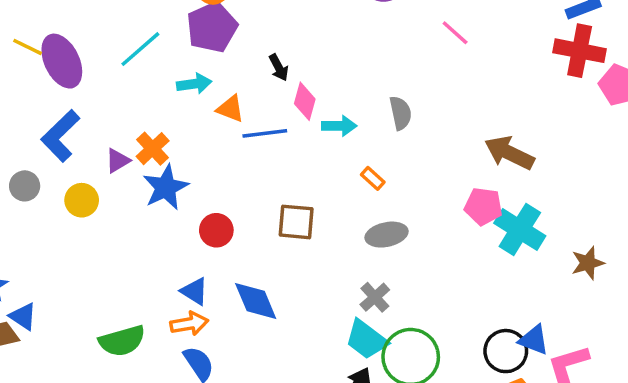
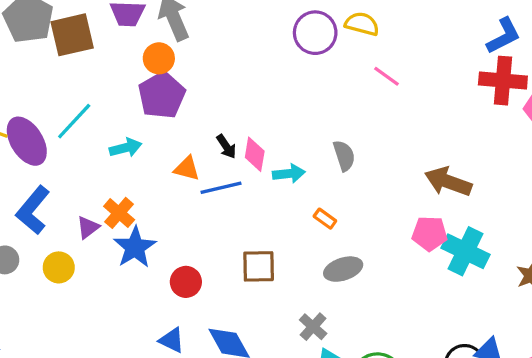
cyan line: (140, 49) -> (74, 121), moved
black arrow: (279, 68) -> (226, 146), moved
cyan arrow: (194, 84) -> (126, 148), moved
gray cross: (375, 297) -> (313, 327), moved

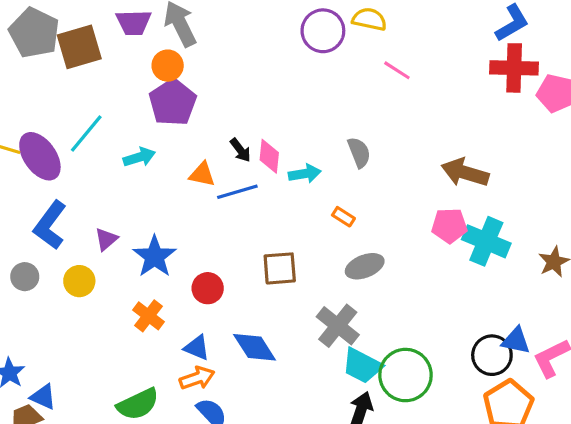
orange cross: (119, 213) -> (148, 316), moved
gray cross: (313, 327) -> (338, 326), size x1.5

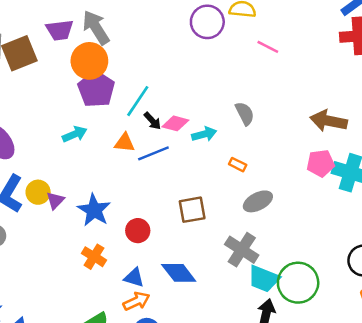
orange circle: (168, 66) -> (89, 61), size x1.5
cyan line: (86, 133) -> (138, 101), moved
pink diamond: (269, 156) -> (175, 123), turned -76
yellow circle: (79, 281) -> (38, 192), moved

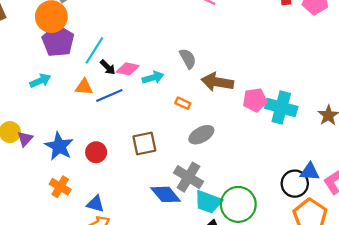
brown arrow: (329, 121) -> (217, 82), moved
red circle: (138, 231) -> (96, 152), moved
blue diamond: (179, 273) -> (166, 194), moved

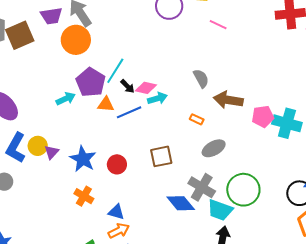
purple pentagon: (58, 41) -> (91, 82), moved
cyan arrow: (153, 78) -> (157, 98), moved
green circle: (238, 204) -> (243, 190), moved

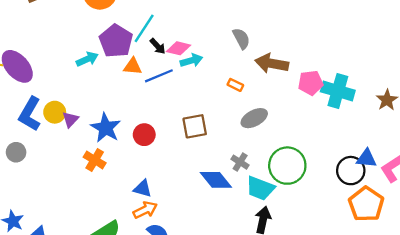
gray cross: (202, 187) -> (240, 162), size x0.6
orange cross: (84, 196) -> (95, 160), moved

